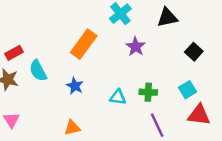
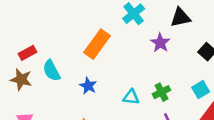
purple star: (136, 47) -> (160, 43), moved
green cross: (148, 92) -> (161, 92), turned -30

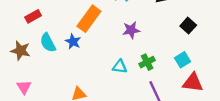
purple star: (160, 43) -> (131, 30), moved, turned 30
red rectangle: (27, 53) -> (33, 16), moved
blue star: (88, 86) -> (73, 42), moved

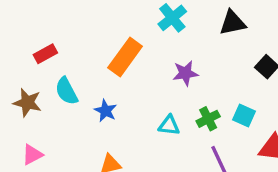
blue star: (73, 42) -> (106, 111), moved
cyan square: (182, 60) -> (244, 116), moved, turned -35
pink triangle: (24, 87) -> (32, 155), turned 35

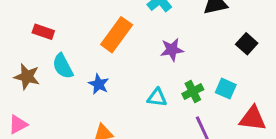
red rectangle: (45, 54) -> (43, 32), turned 48
pink triangle: (32, 155) -> (18, 124), moved

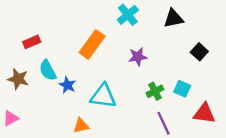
red rectangle: (43, 32) -> (32, 42), turned -42
blue star: (99, 84) -> (67, 85), moved
cyan triangle: (157, 98) -> (103, 96), moved, size x1.6

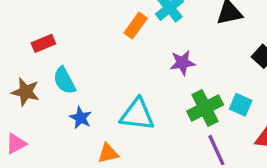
orange rectangle: (92, 44) -> (136, 26), moved, size x0.7
blue star: (67, 85) -> (81, 118), moved
green cross: (155, 91) -> (205, 108), size x1.5

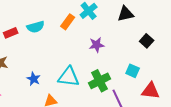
cyan semicircle: (64, 81) -> (36, 27), moved, turned -78
green cross: (205, 108) -> (100, 81), moved

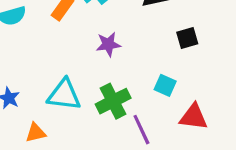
black square: (147, 41) -> (187, 38), turned 32

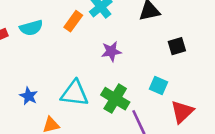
green cross: (113, 101) -> (115, 99), turned -32
red triangle: (194, 117) -> (182, 112), turned -50

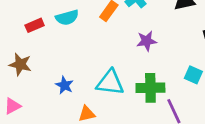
green cross: (115, 99) -> (150, 88), turned -32

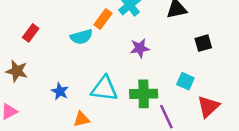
cyan semicircle: (67, 18) -> (81, 37), moved
red rectangle: (35, 25) -> (31, 33), turned -30

